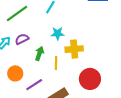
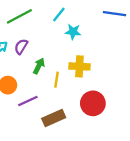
cyan star: (58, 33) -> (73, 32), moved
purple semicircle: (22, 39) -> (21, 47), turned -40

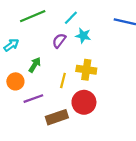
purple semicircle: (21, 47) -> (59, 41), moved
green arrow: (39, 66) -> (35, 65), moved
red circle: (93, 103) -> (84, 102), moved

